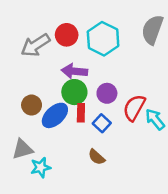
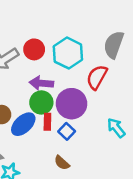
purple circle: (107, 93) -> (71, 104), size x1.6
red semicircle: (134, 108) -> (97, 77), moved

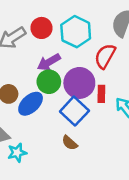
purple arrow: (41, 83) -> (49, 62), turned -35
red rectangle: (47, 122) -> (101, 94), moved
blue square: (67, 131) -> (74, 111), size x1.6

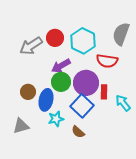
red semicircle: (105, 56) -> (107, 61), turned -110
blue ellipse: (31, 104) -> (46, 100), turned -35
cyan star: (17, 153) -> (56, 119), moved

